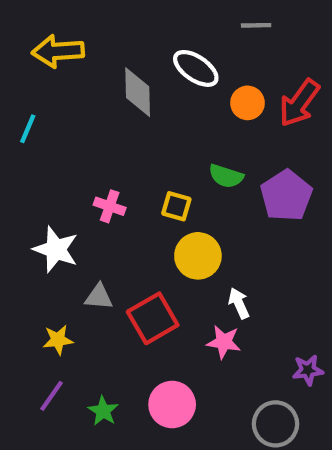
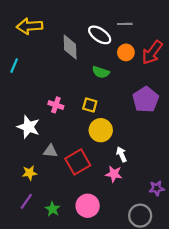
gray line: (256, 25) -> (125, 24), moved
green semicircle: (226, 176) -> (101, 72), moved

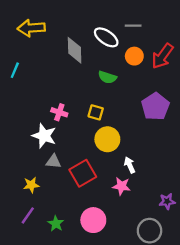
white star: (28, 127) -> (44, 136), moved

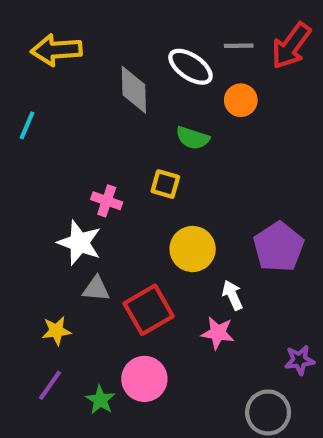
red arrow: (162, 56) -> (291, 46), moved
purple pentagon: (155, 106) -> (278, 247), moved
yellow square: (96, 112) -> (165, 184), moved
pink circle: (93, 220) -> (144, 379), moved

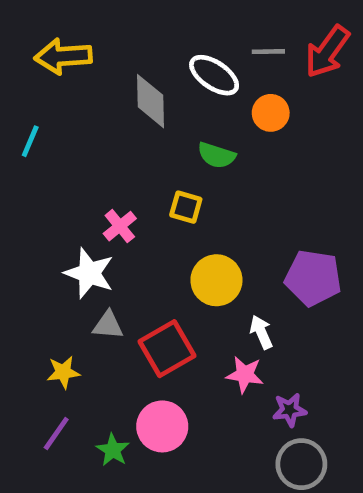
pink cross: (107, 201) -> (120, 226), turned 32
purple pentagon: (278, 247) -> (313, 278), turned -30
purple star: (299, 360) -> (290, 410), moved

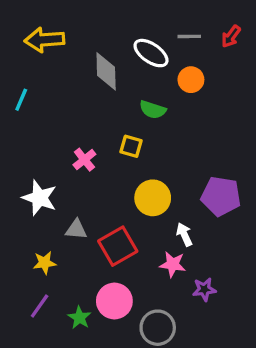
red arrow: (327, 52) -> (231, 36), size x0.6
white star: (89, 273) -> (40, 198), moved
gray circle: (301, 464) -> (158, 328), moved

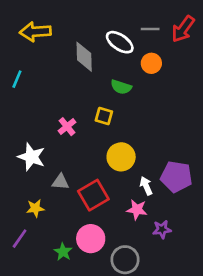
red arrow: (231, 36) -> (183, 29), size x1.5
purple pentagon: (221, 196) -> (176, 177), moved
purple line: (40, 306) -> (20, 239), moved

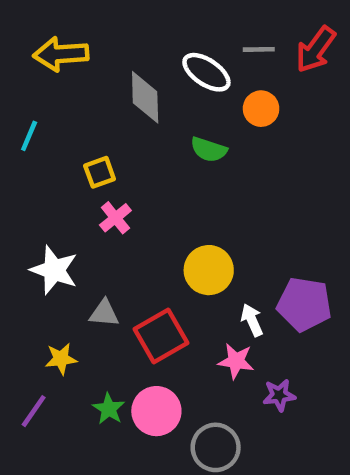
yellow square: (104, 116) -> (100, 172), moved, turned -36
green star: (63, 252) -> (109, 409), moved

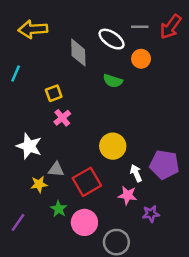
yellow star: (61, 359) -> (39, 184), moved
green star: (109, 409) -> (59, 209), moved

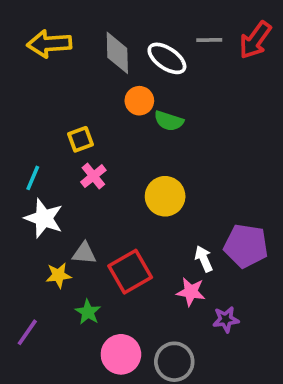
gray diamond: (78, 53) -> (117, 53), moved
orange circle: (141, 59) -> (139, 101), moved
cyan line: (16, 74) -> (33, 178), moved
yellow circle: (113, 146) -> (165, 196), moved
pink circle: (84, 222) -> (121, 354), moved

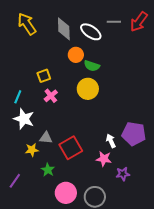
yellow arrow: (49, 44) -> (27, 24), turned 60
yellow circle: (165, 196) -> (88, 89), moved

